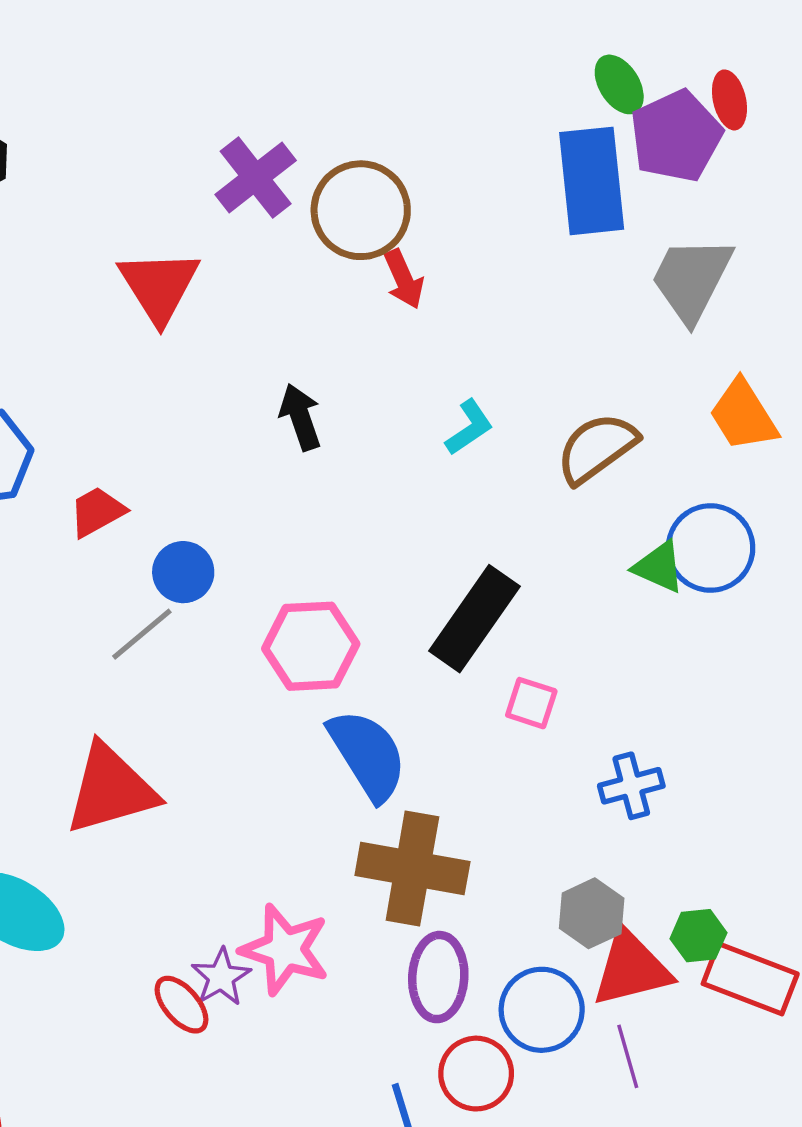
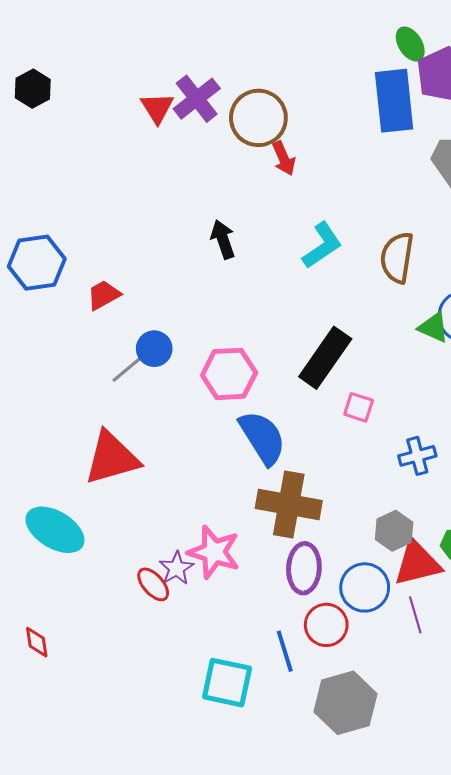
red triangle: (159, 286) -> (157, 108), moved, size x0.7
cyan L-shape: (469, 427) -> (322, 245), size x1.4
brown semicircle: (597, 448) -> (397, 258), turned -45
blue circle: (183, 572) -> (154, 349), moved

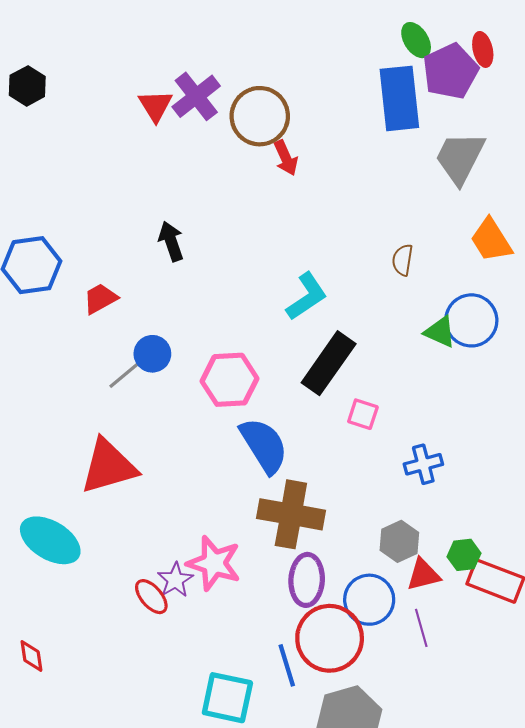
black arrow: (223, 239) -> (171, 241), moved
cyan L-shape: (322, 245) -> (307, 296), moved
brown semicircle: (397, 258) -> (403, 260), size x0.6
red triangle: (417, 563) -> (423, 575), size x0.7
red circle: (326, 625) -> (330, 638), size x1.5

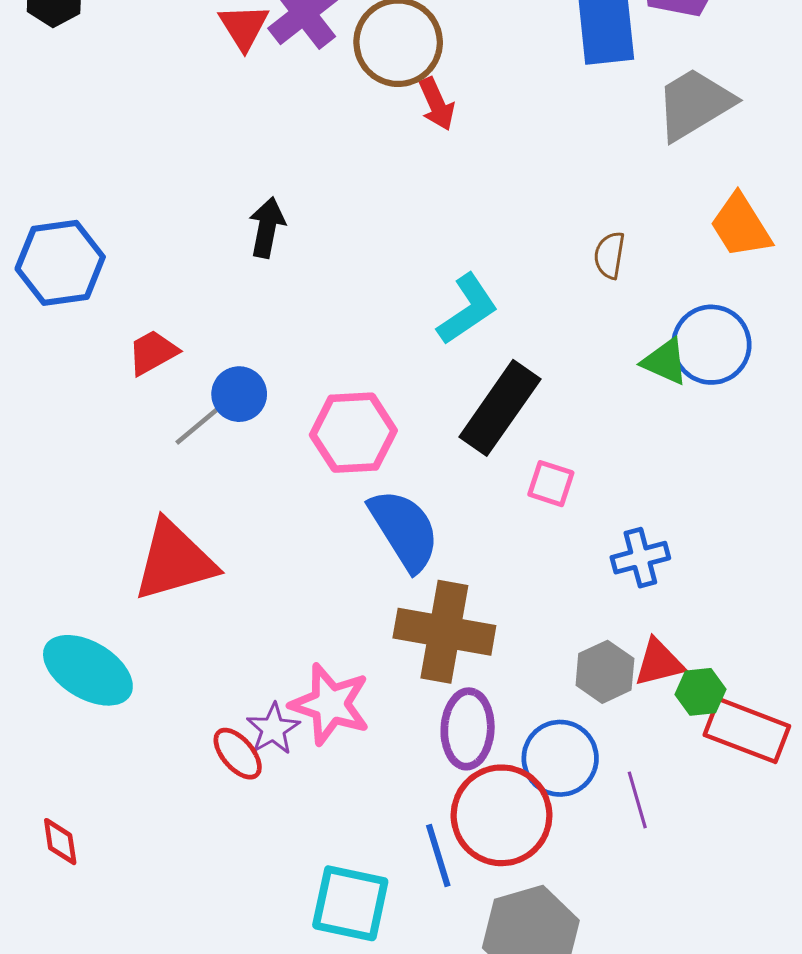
gray trapezoid: (460, 158) -> (694, 104), turned 32
black arrow: (171, 241) -> (267, 227), turned 30
red trapezoid: (100, 299) -> (153, 352), moved
red triangle: (423, 575) -> (659, 663), moved

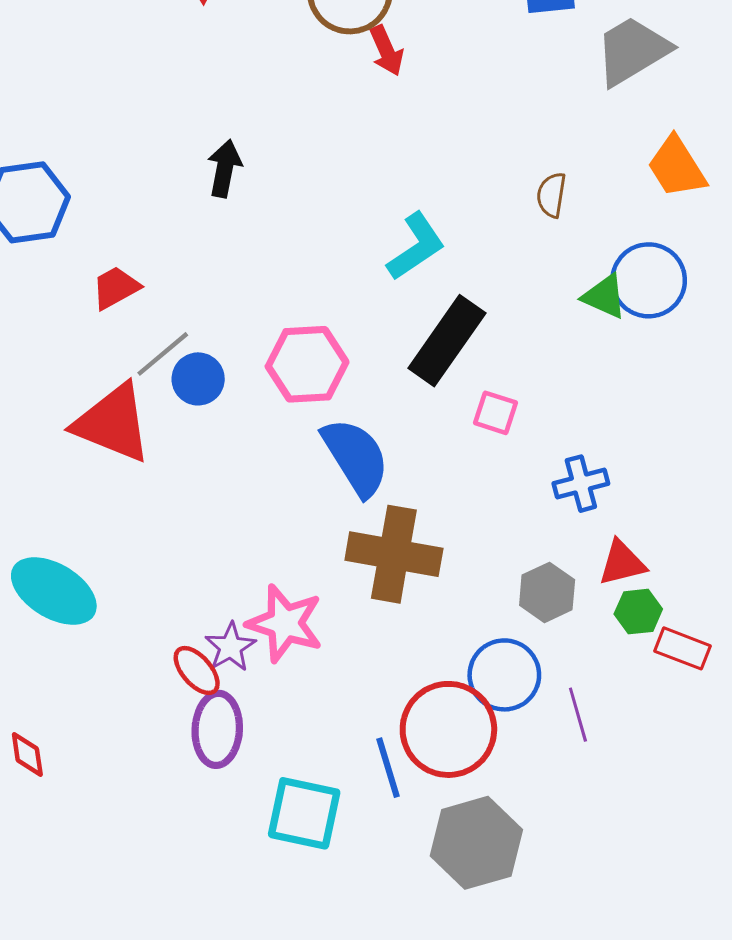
blue circle: (239, 394) -> (198, 379), moved
red triangle: (174, 561) -> (113, 423), moved, turned 38
red triangle: (659, 663) -> (622, 563), moved
purple ellipse: (468, 729) -> (217, 729), moved
red rectangle: (747, 730) -> (682, 648), size x0.7

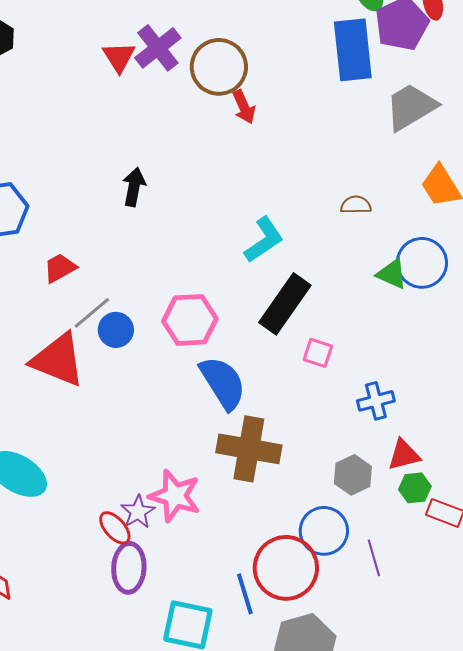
brown semicircle: (551, 195) -> (356, 205), turned 80

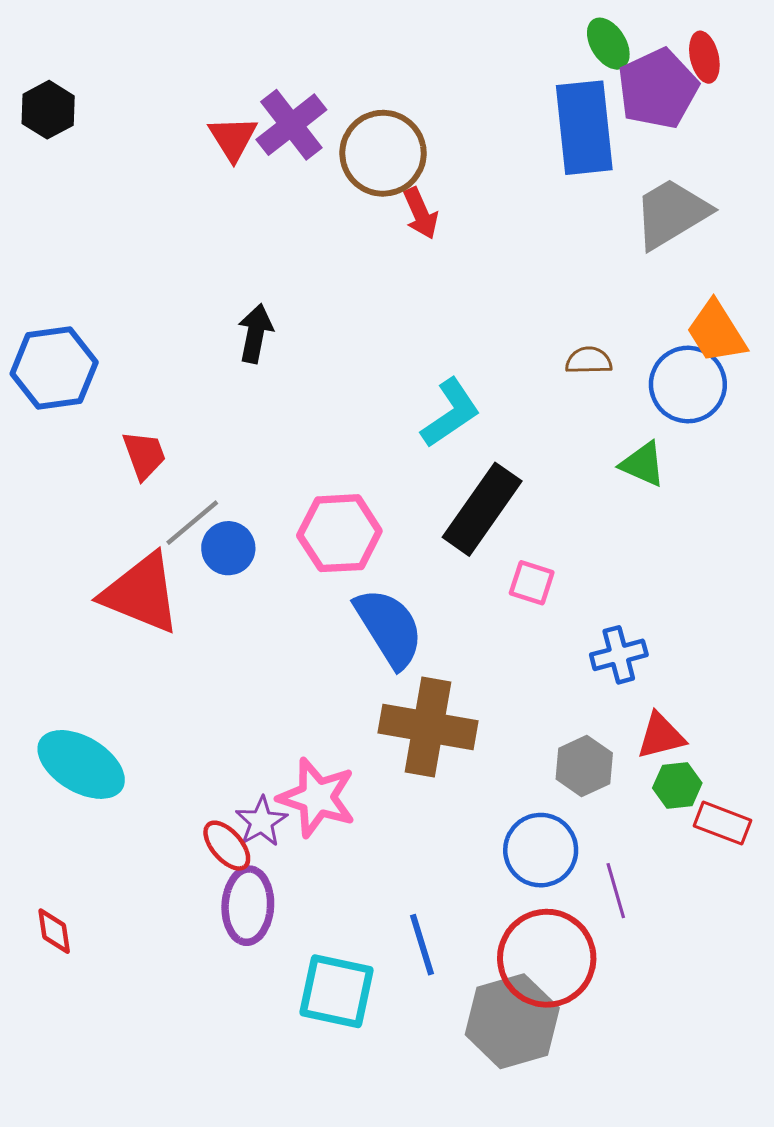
blue circle: (422, 263) -> (688, 385), moved
red trapezoid: (60, 268) -> (144, 455), turned 99
red circle: (286, 568) -> (547, 958), moved

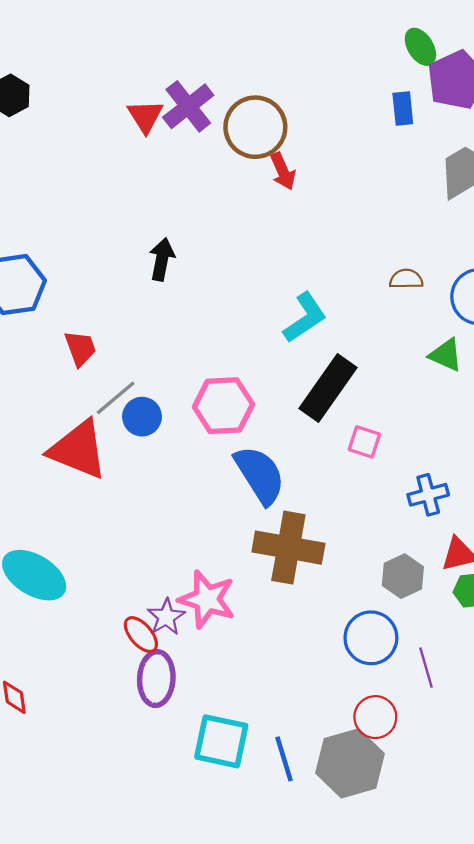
blue rectangle: (584, 128) -> (403, 108), size x0.5
blue line: (422, 945) -> (284, 759), moved
red circle: (547, 958) -> (375, 717), size x0.6

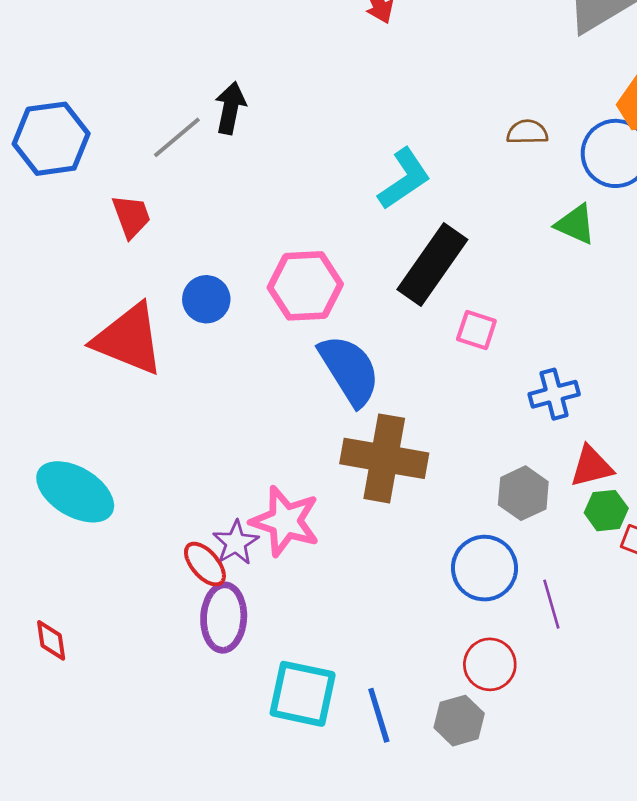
gray line: (116, 398) -> (177, 137), moved
gray hexagon: (350, 763) -> (459, 721), size x0.6

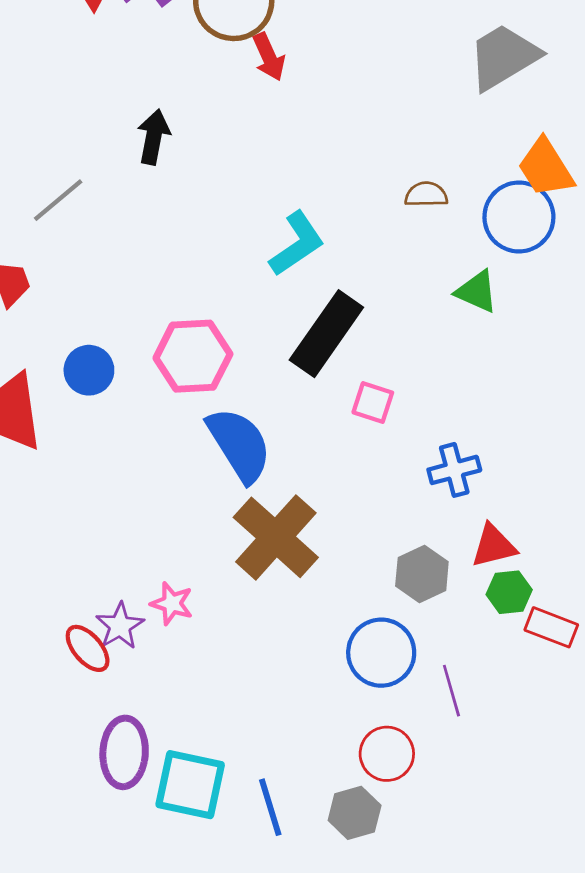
black arrow: (230, 108) -> (154, 137), moved
brown cross: (384, 458) -> (276, 537), turned 32
pink star: (285, 521) -> (172, 603), size x0.6
purple ellipse: (224, 618) -> (124, 752), moved

